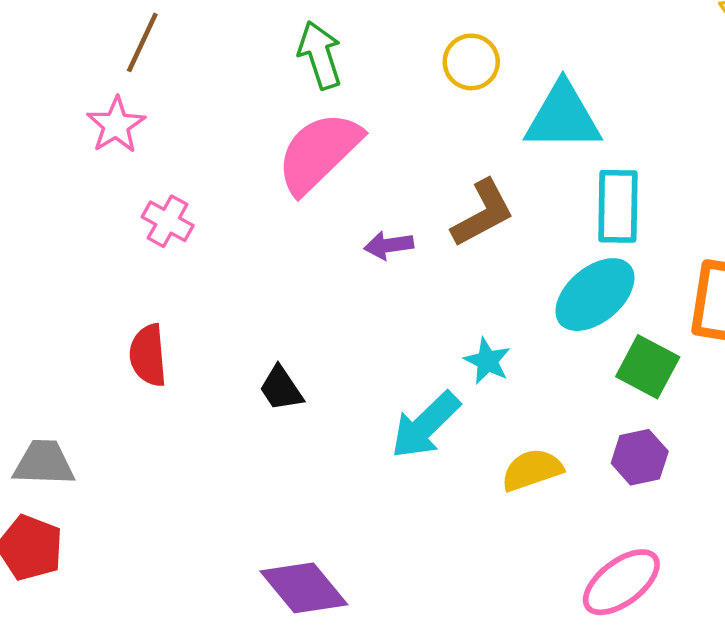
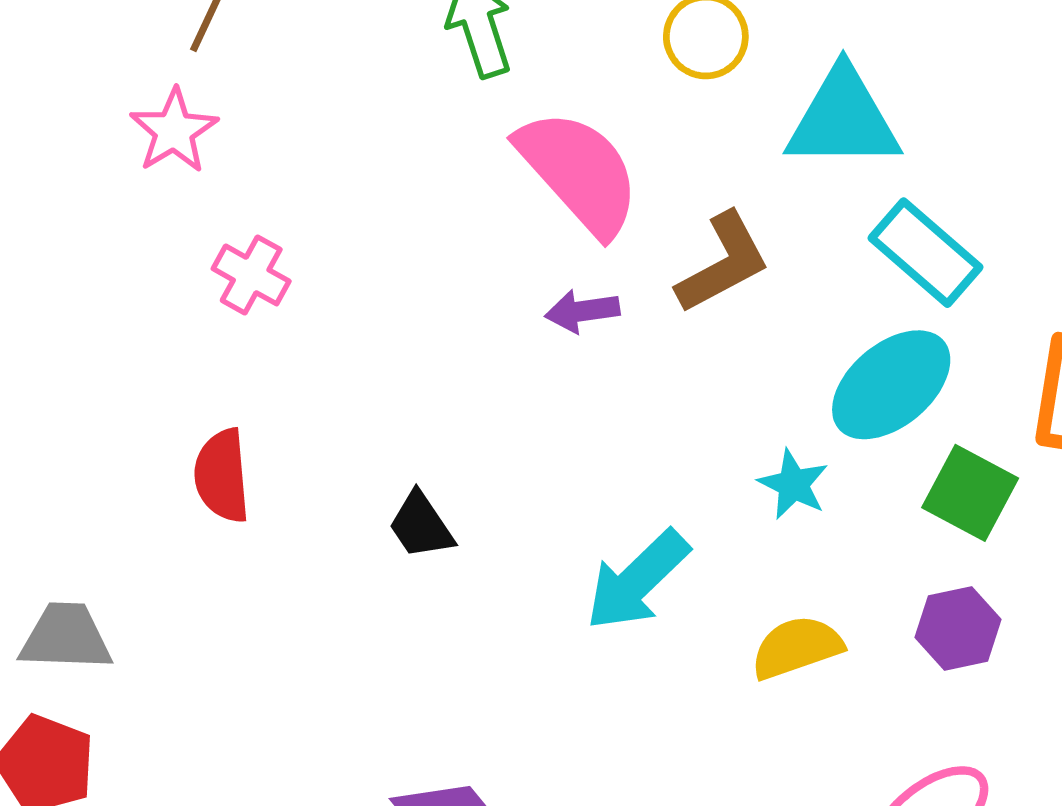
pink semicircle: (319, 152) -> (579, 172), moved, turned 92
cyan rectangle: (618, 206) -> (925, 253), turned -50
cyan star: (487, 361) -> (793, 484), moved

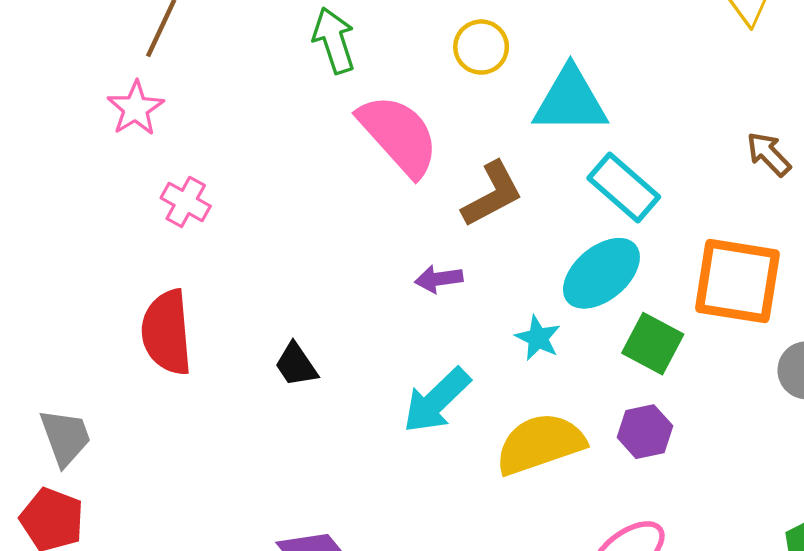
purple arrow: (582, 311) -> (439, 279), moved
red semicircle: (222, 476) -> (167, 332), size x1.4
gray trapezoid: (66, 637) -> (65, 437), turned 68
yellow semicircle: (797, 647) -> (540, 444), size x1.5

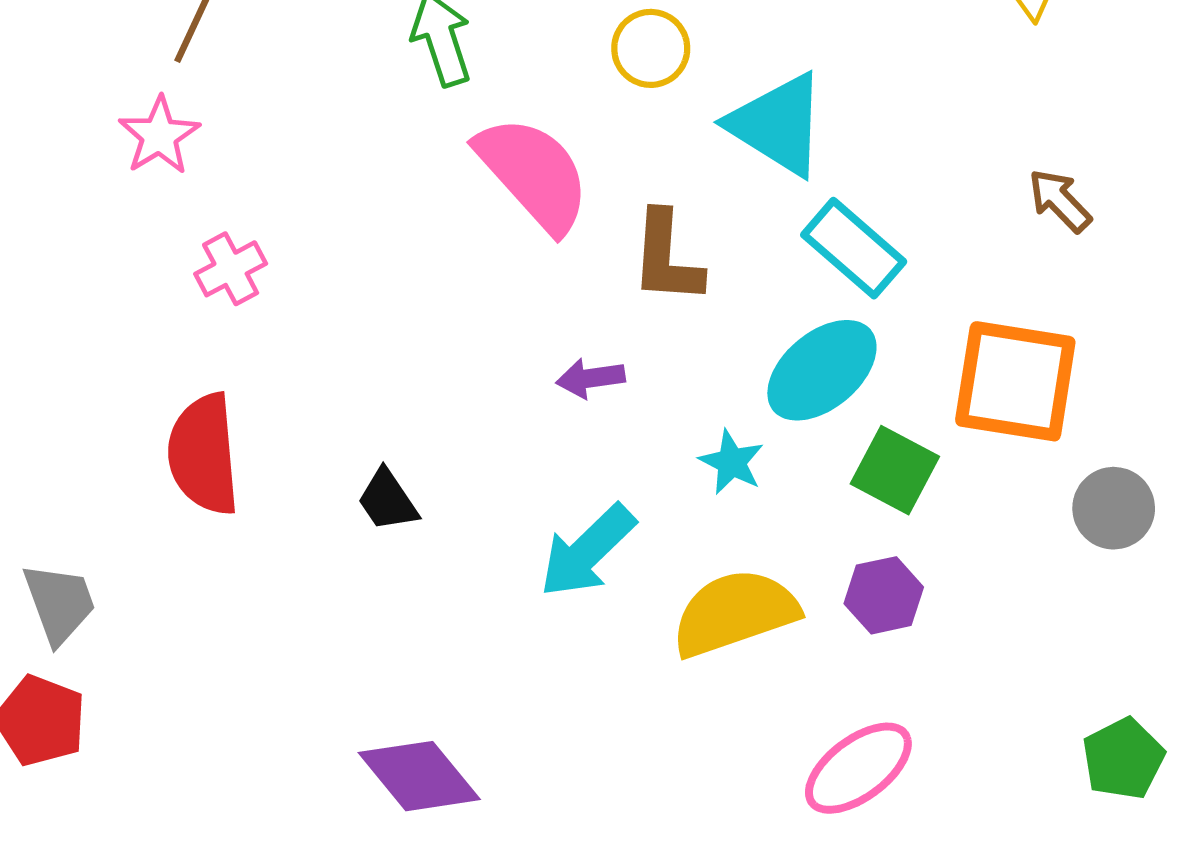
cyan triangle: (570, 101) -> (778, 125), turned 32
brown L-shape: (492, 194) -> (667, 258), turned 122
pink cross: (186, 202) -> (231, 269), turned 33

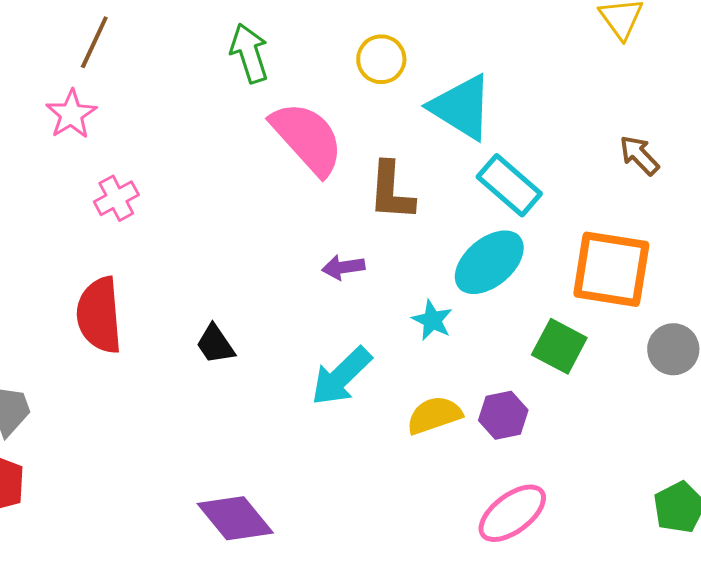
green square: (895, 470) -> (559, 346), moved
purple hexagon: (884, 595) -> (503, 415), moved
yellow semicircle: (735, 613) -> (434, 415), size x0.7

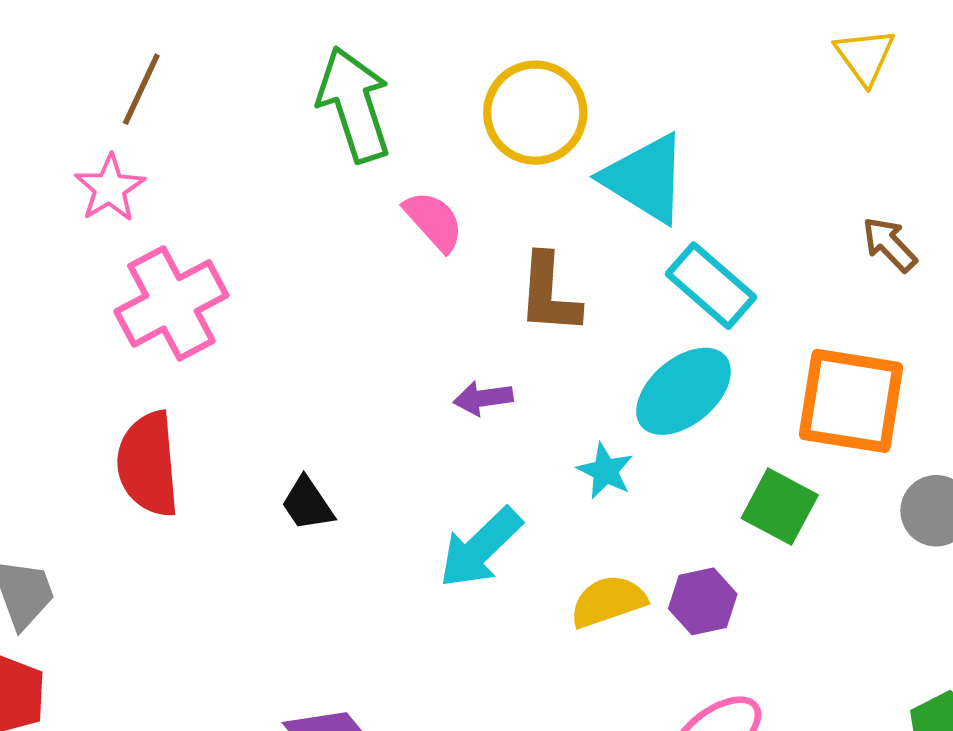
green arrow: (249, 53) -> (354, 104), size x1.4
yellow circle: (381, 59) -> (535, 113), size x1.5
pink semicircle: (307, 138) -> (434, 221), size x0.6
pink cross: (116, 198) -> (171, 303), size x1.8

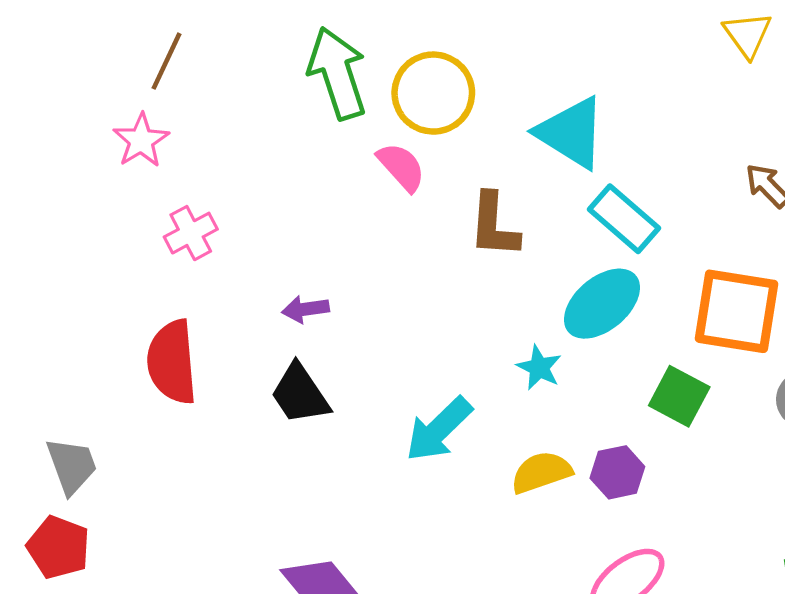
yellow circle: (535, 113) -> (433, 93), moved
pink cross: (171, 303) -> (191, 233), size x0.6
purple arrow: (483, 398) -> (305, 309), moved
black trapezoid: (307, 504) -> (300, 394), size x1.4

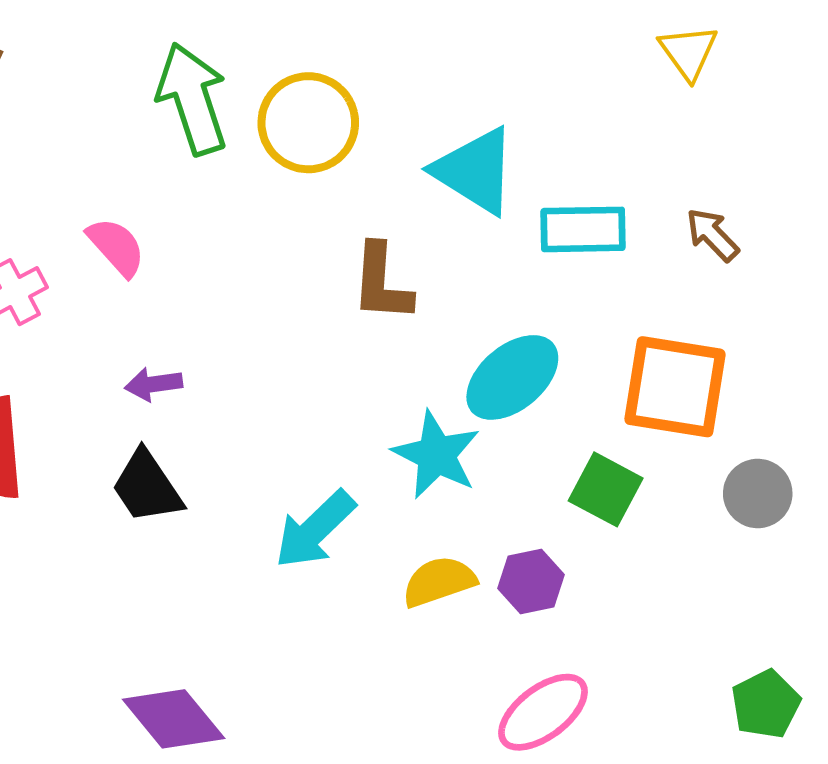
pink semicircle: (401, 167) -> (116, 247), moved
cyan rectangle: (624, 219) -> (583, 229), moved, turned -42
cyan star: (539, 368) -> (436, 455), size x1.6

